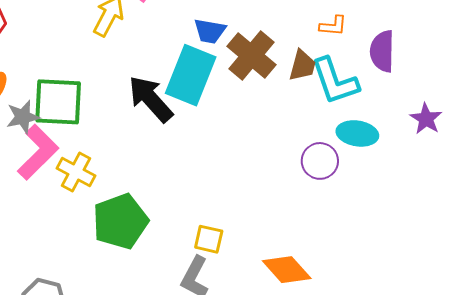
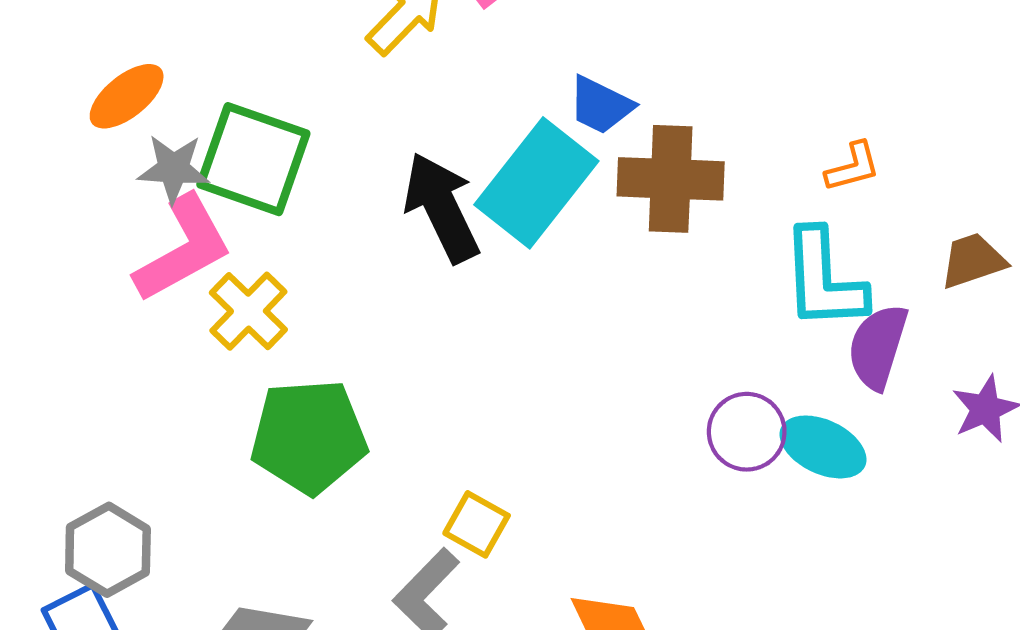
orange L-shape: (333, 26) -> (853, 167), turned -36
purple semicircle: (382, 51) -> (878, 347), moved
brown cross: (251, 55) -> (671, 179), turned 36
brown trapezoid: (302, 65) -> (973, 261), moved, turned -140
cyan ellipse: (357, 133) -> (823, 447), moved

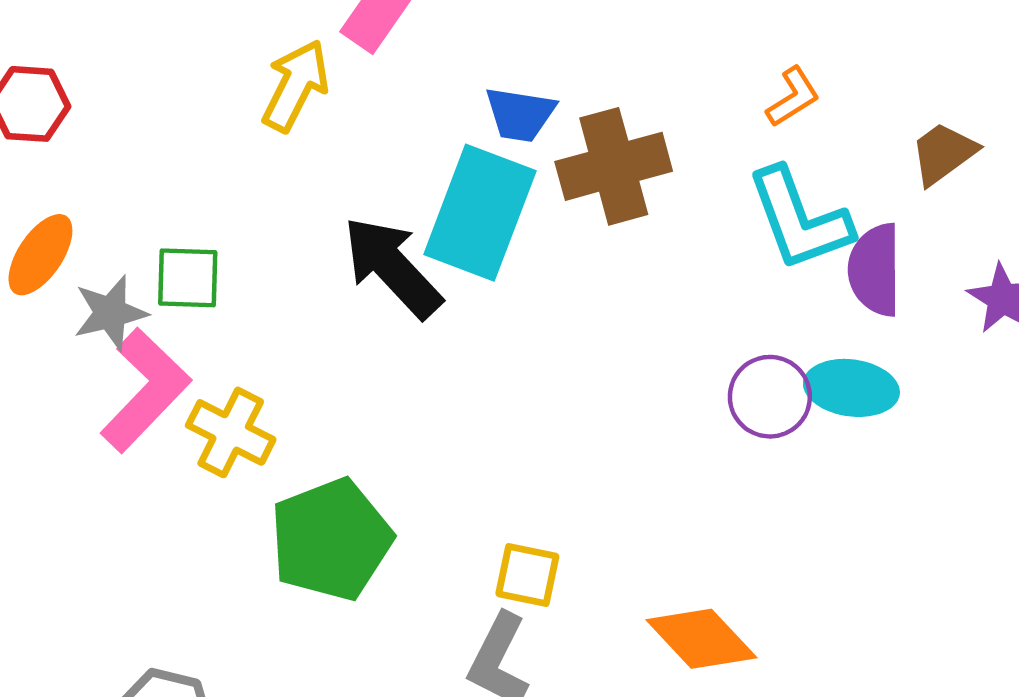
green square: (253, 159) -> (188, 278), size x0.6

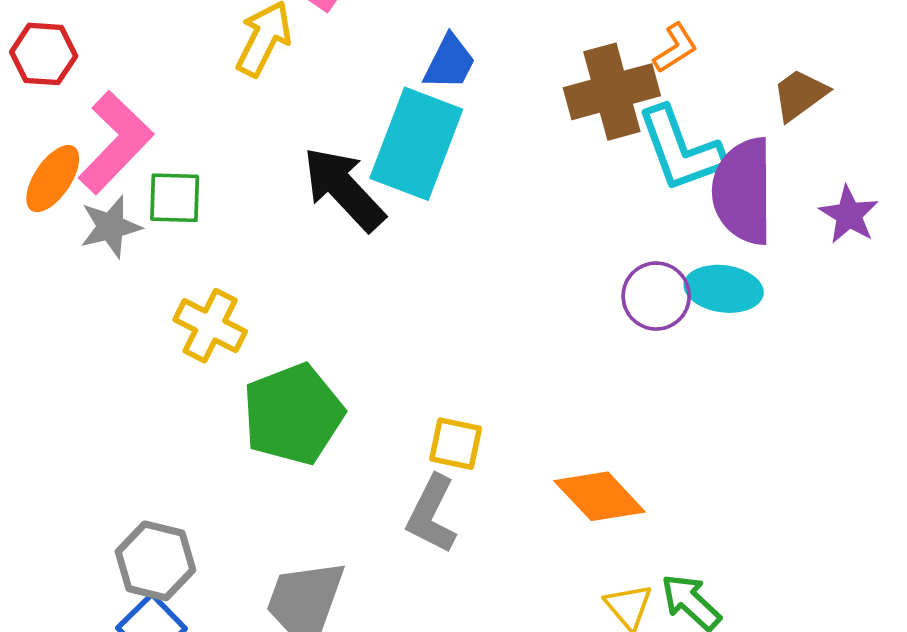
blue trapezoid: (520, 114) -> (449, 62), turned -72
brown cross: (614, 166) -> (612, 92), moved
purple semicircle: (875, 270) -> (743, 191), size x1.4
pink L-shape: (145, 390) -> (116, 142), moved

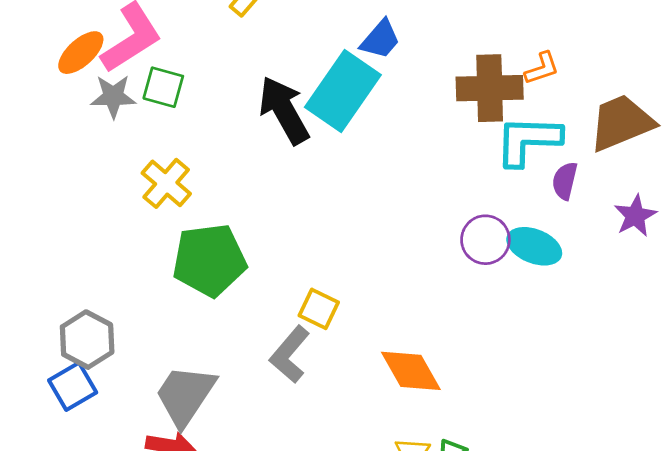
brown trapezoid: (800, 95) -> (621, 123), size x1.6
cyan L-shape: (681, 149) -> (528, 141), turned 98
purple semicircle: (743, 191) -> (565, 181), size x0.5

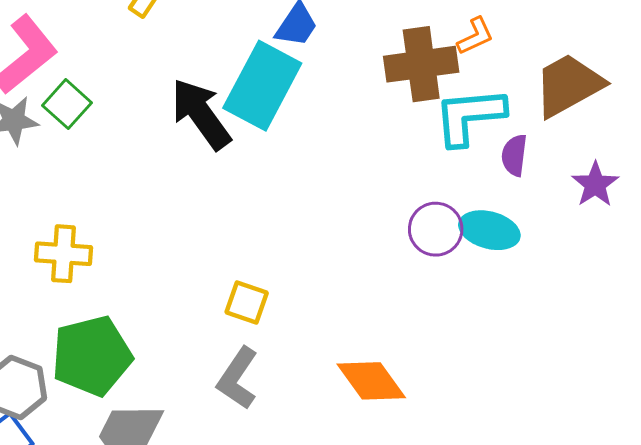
green square: (163, 87) -> (67, 104), turned 33
yellow cross: (166, 183) -> (64, 254), moved, turned -30
green pentagon: (209, 260) -> (92, 356), moved
yellow square: (319, 309) -> (247, 302), moved

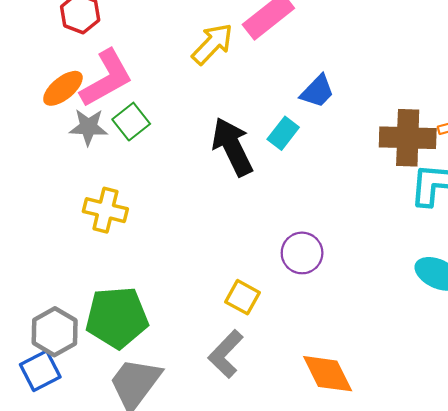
cyan rectangle: (262, 86) -> (283, 133), size x0.5
purple circle: (436, 229) -> (302, 253), moved
yellow cross: (64, 254) -> (105, 210), moved

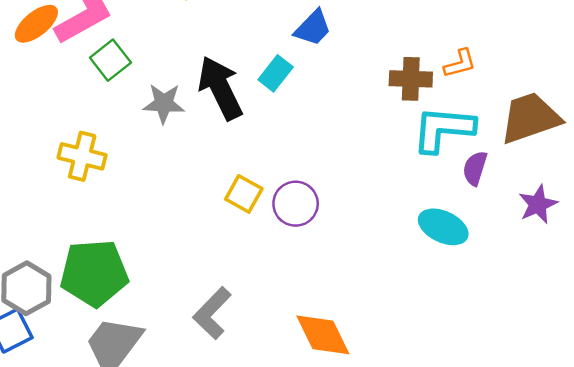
gray star: (88, 127) -> (164, 103), moved
brown cross: (408, 138) -> (411, 79), size x0.7
yellow square: (243, 297) -> (244, 194), moved

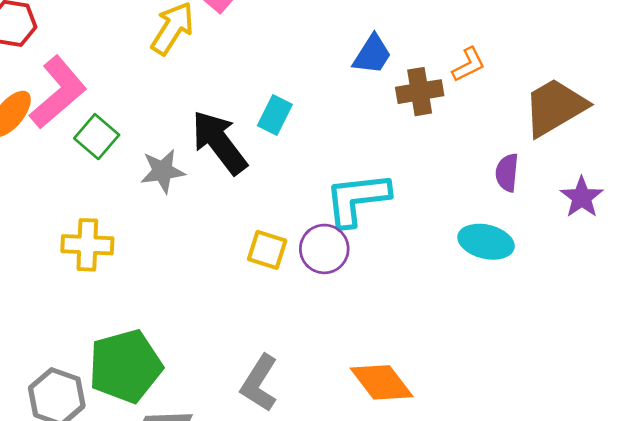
blue trapezoid: (313, 28) -> (372, 55), moved
cyan L-shape: (443, 129) -> (357, 199), moved

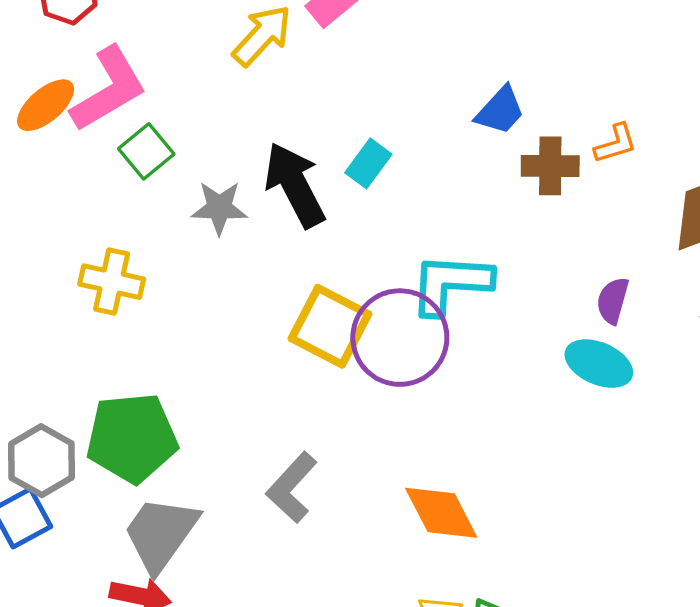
purple semicircle: (507, 173) -> (613, 301), moved
purple circle: (324, 249) -> (400, 338), size x1.6
yellow square: (267, 250) -> (330, 326), size x1.6

